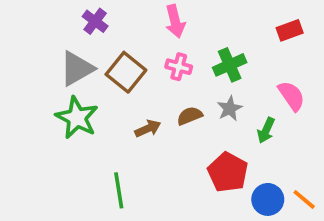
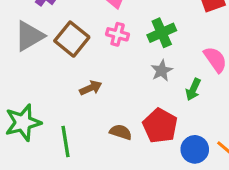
brown semicircle: (190, 116) -> (121, 132), moved, turned 40
green star: (77, 118) -> (23, 123), moved, turned 30

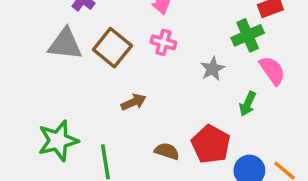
green cross: (162, 33) -> (248, 35), moved
gray triangle: (29, 36) -> (65, 44), turned 36
gray star: (162, 71) -> (213, 69), moved

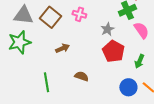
green arrow: (248, 104) -> (139, 61), moved
green star: (58, 141) -> (19, 42), moved
red pentagon: (211, 144) -> (113, 51), moved

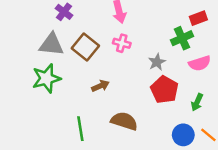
pink semicircle: (141, 30) -> (200, 63), turned 108
brown semicircle: (81, 76) -> (124, 121), size x1.5

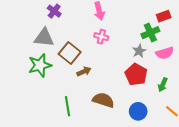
brown square: (85, 47) -> (70, 53), moved
gray star: (157, 62) -> (139, 51), moved
blue circle: (183, 135) -> (138, 111), moved

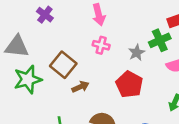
gray triangle: (44, 38) -> (17, 46), moved
gray star: (139, 51) -> (137, 53), moved
red pentagon: (136, 75) -> (129, 84), moved

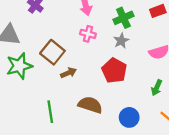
green cross: (160, 40) -> (123, 18), moved

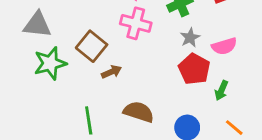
pink cross: (88, 34) -> (136, 23), size x1.5
gray star: (121, 41) -> (190, 38), moved
red pentagon: (114, 70) -> (194, 69), moved

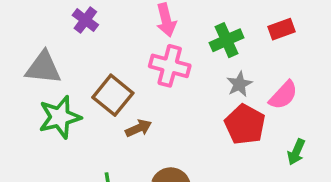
pink semicircle: (224, 46) -> (283, 95), turned -30
green arrow: (221, 90) -> (296, 152), moved

